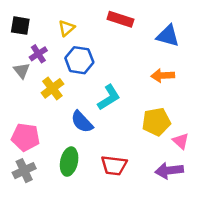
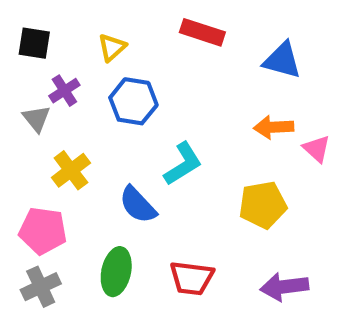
yellow cross: (52, 88) -> (71, 170), moved
pink triangle: (181, 141) -> (317, 149), moved

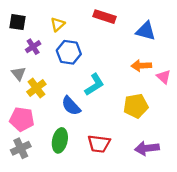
gray triangle: (36, 119) -> (19, 73), moved

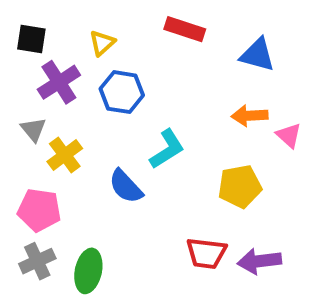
purple cross: (33, 47) -> (59, 82), size x1.5
green ellipse: (60, 140) -> (88, 271), moved
red trapezoid: (99, 144) -> (206, 253), moved

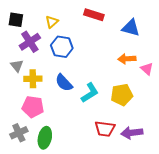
cyan L-shape: (167, 149) -> (90, 93), moved
yellow cross: (65, 155) -> (33, 79), turned 36
blue semicircle: (126, 186) -> (64, 83), moved
pink pentagon: (39, 210) -> (33, 107), moved

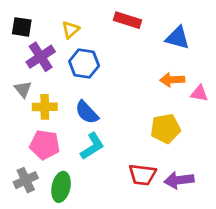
pink triangle: (147, 69) -> (199, 93), turned -32
cyan L-shape: (90, 93) -> (92, 146), moved

